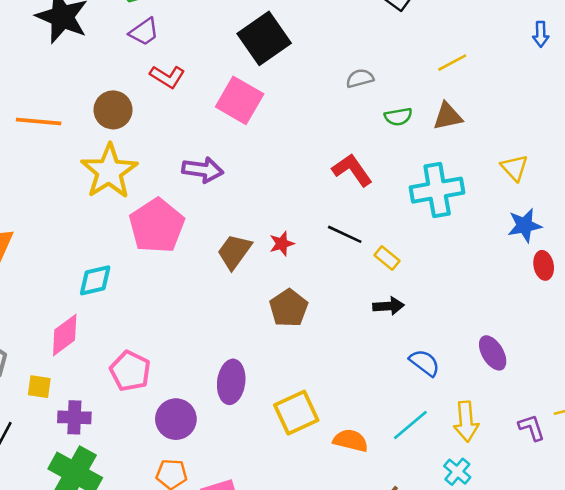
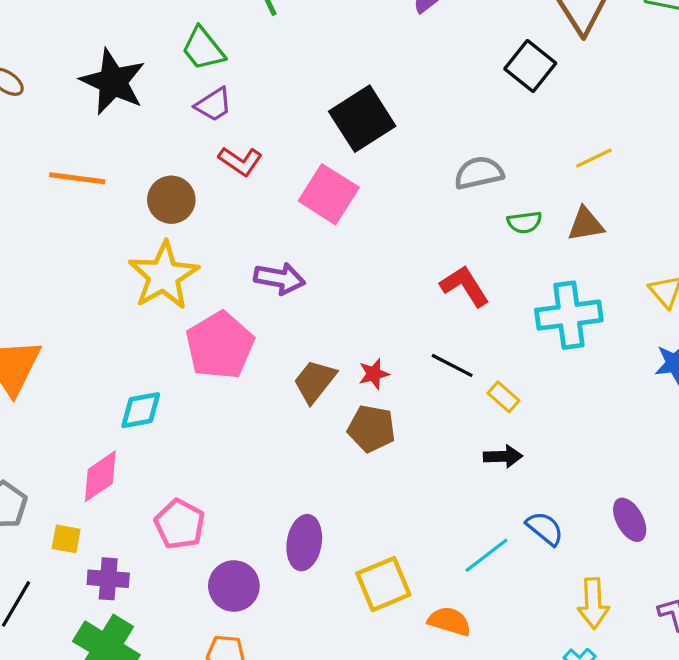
gray semicircle: (360, 78) -> (479, 173), size x1.4
orange line: (39, 121) -> (77, 178), moved
brown pentagon: (289, 308) -> (371, 429), moved, turned -30
cyan line: (410, 425) -> (487, 555), moved

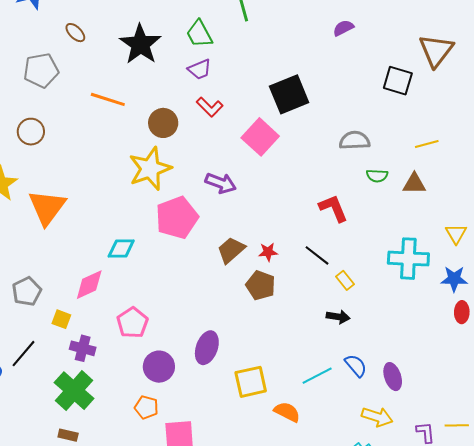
black square: (530, 66) -> (398, 81), turned -32
cyan cross: (569, 315) -> (408, 259), moved
purple ellipse: (630, 520) -> (393, 377), moved
yellow arrow: (593, 603) -> (377, 417), turned -80

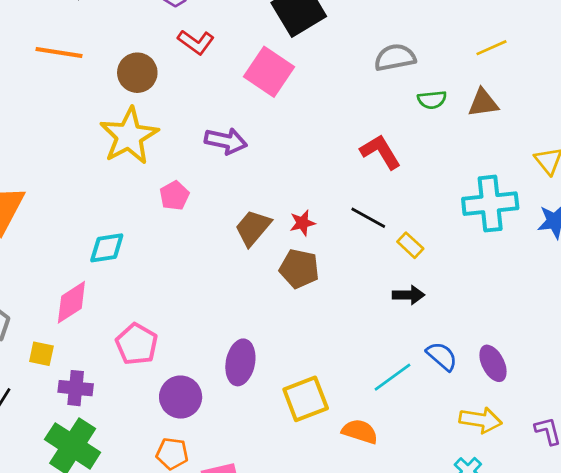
pink pentagon: (177, 218) -> (174, 196), size x0.5

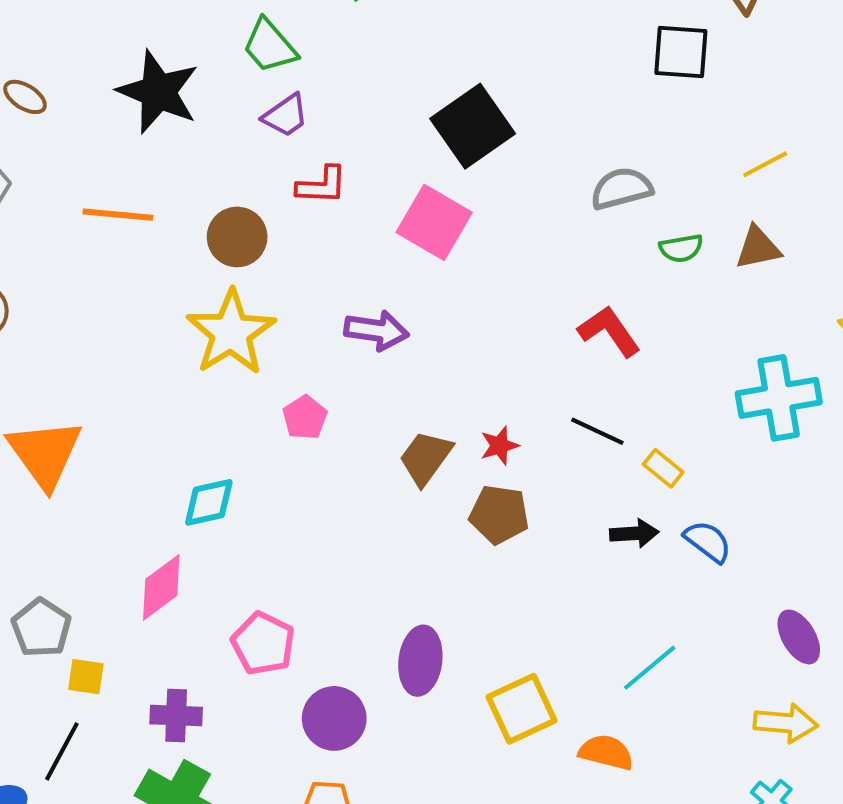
red L-shape: (196, 42) -> (322, 185), turned -30
black arrow: (409, 295) -> (634, 533), moved
yellow square: (41, 354) -> (86, 677), moved
blue semicircle: (442, 356) -> (708, 541), moved

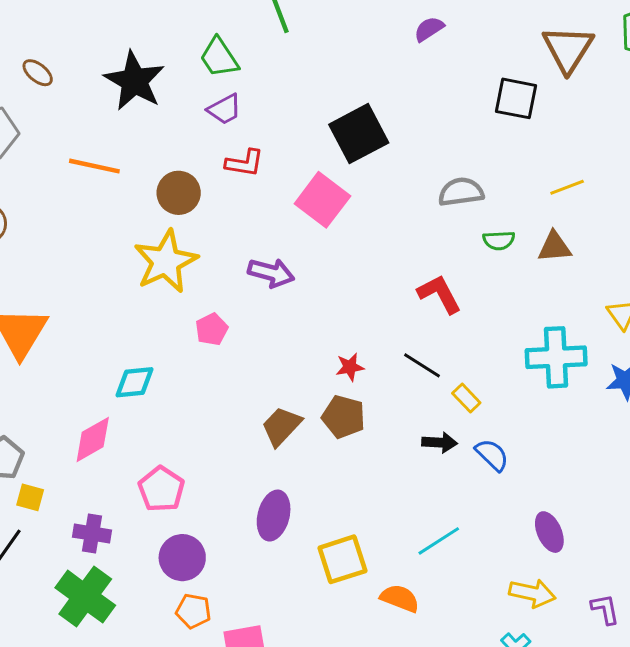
brown trapezoid: (426, 458) -> (281, 426), moved
purple circle: (334, 718) -> (182, 558), moved

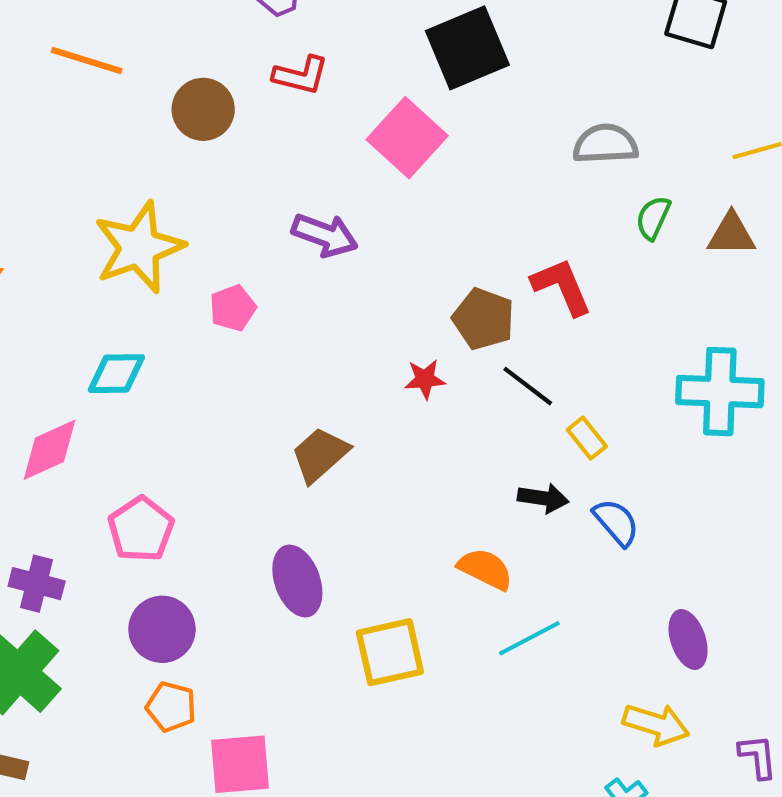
green semicircle: (499, 240) -> (653, 218), turned 112
yellow star: (166, 261) -> (139, 247), moved
brown pentagon: (344, 417) -> (483, 319), moved
purple ellipse: (274, 516) -> (297, 581), turned -39
orange semicircle: (400, 598) -> (485, 569), moved

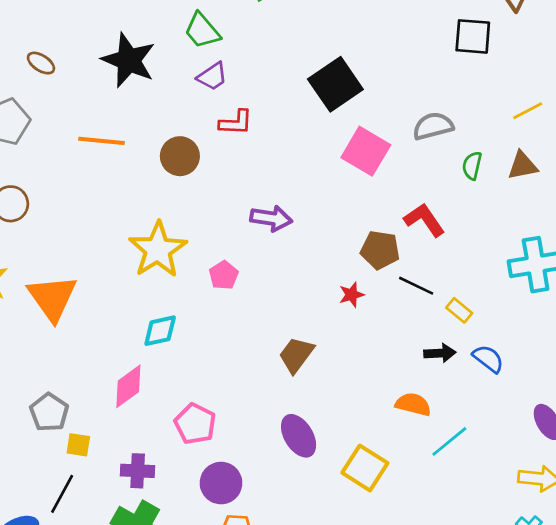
pink square: (407, 138) -> (366, 151), moved
yellow square: (390, 652) -> (365, 468), turned -33

